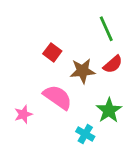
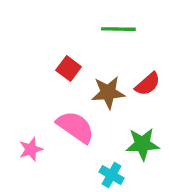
green line: (106, 29) -> (118, 29), moved, turned -65
green star: (109, 110) -> (142, 144), turned 30

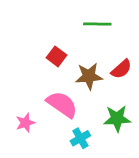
cyan cross: (112, 175) -> (80, 138), moved, turned 30

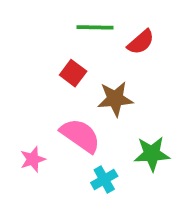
green line: (97, 24) -> (95, 27), moved
red semicircle: (121, 69) -> (141, 42), moved

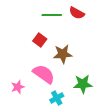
red semicircle: (141, 42) -> (77, 13), moved, turned 70

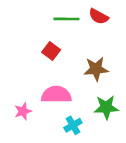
brown star: (63, 54) -> (96, 69), moved
pink semicircle: (44, 74) -> (56, 95), turned -35

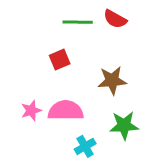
red square: (51, 51) -> (60, 60), turned 30
pink star: (23, 111) -> (31, 110), moved

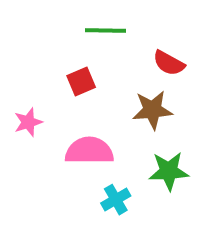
red semicircle: (115, 19) -> (169, 63), moved
pink star: (31, 110) -> (28, 122), moved

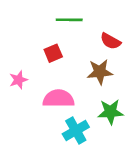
cyan cross: (116, 200) -> (76, 131), size x1.4

